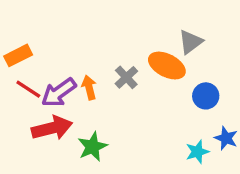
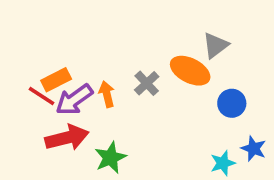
orange rectangle: (18, 55) -> (56, 80), moved

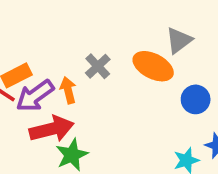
gray cross: (147, 83) -> (98, 66), moved
red arrow: (67, 138) -> (52, 129), moved

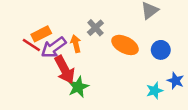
orange ellipse: (153, 66) -> (125, 45), moved
red arrow: (52, 129) -> (65, 70), turned 76

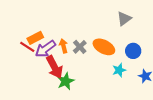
gray cross: (95, 28) -> (80, 47), moved
cyan star: (155, 91) -> (119, 70), moved

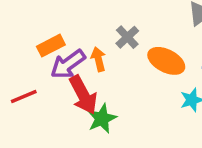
red line: (27, 47) -> (24, 97), moved, turned -56
gray cross: (80, 47) -> (127, 37), moved

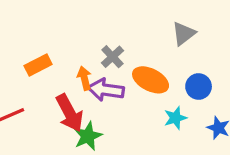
purple arrow: (68, 64) -> (106, 90), moved, turned 44

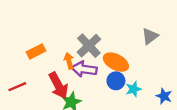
gray triangle: (184, 34) -> (150, 36), moved
gray cross: (113, 57) -> (89, 46), size x1.5
blue circle: (199, 86) -> (116, 81), moved

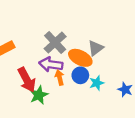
gray triangle: (150, 36) -> (96, 48), moved
orange arrow: (69, 61) -> (60, 78), moved

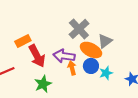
gray cross: (55, 43) -> (79, 29), moved
red arrow: (27, 80) -> (37, 56), moved
green star: (39, 95) -> (43, 84), moved

